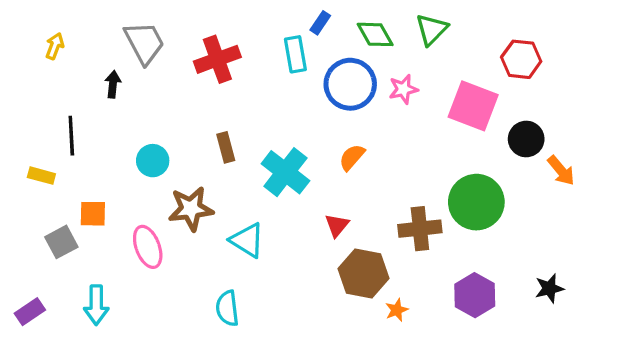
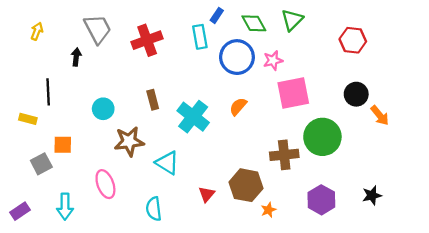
pink square: (473, 106) -> (293, 93), moved, turned -32
red triangle: (337, 225) -> (207, 194), moved
pink ellipse: (148, 247) -> (105, 184), moved

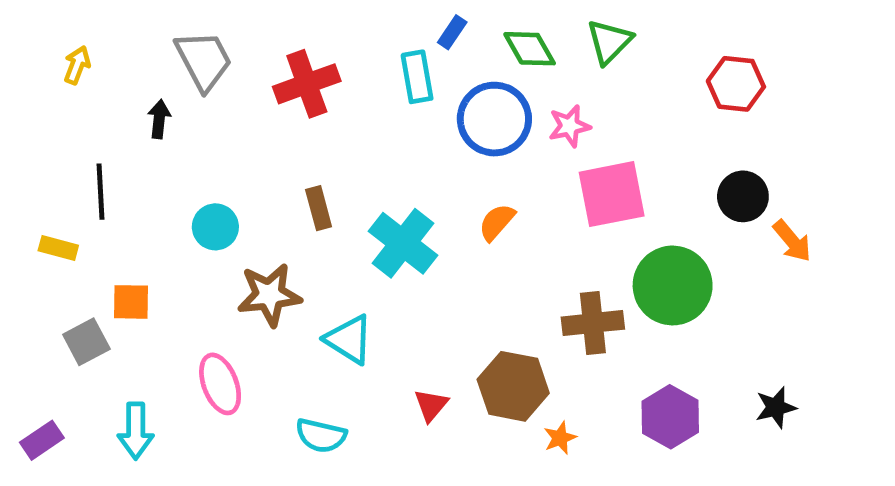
cyan semicircle: (154, 209) -> (321, 436), turned -70

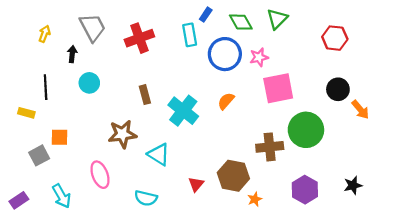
yellow arrow: (77, 65) -> (44, 34), moved
cyan circle: (215, 227) -> (89, 83), moved
cyan arrow: (136, 431) -> (62, 196), turned -30

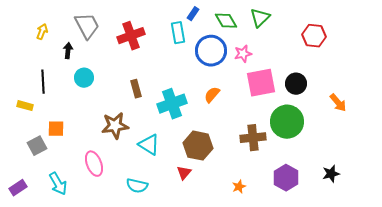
black circle: (338, 89) -> (296, 84), moved
cyan cross: (183, 111) -> (172, 104), turned 32
brown hexagon: (233, 176) -> (198, 146), moved

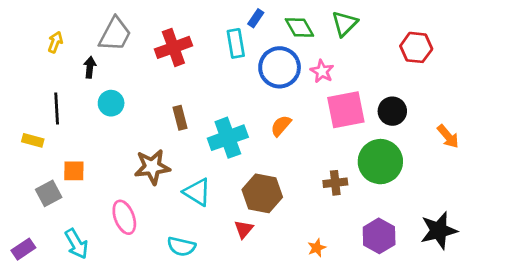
gray trapezoid: (87, 26) -> (115, 34), turned 56
pink star: (243, 54) -> (322, 71), turned -30
brown cross: (253, 138) -> (335, 183), size x0.7
black star: (331, 174) -> (439, 231), size x1.6

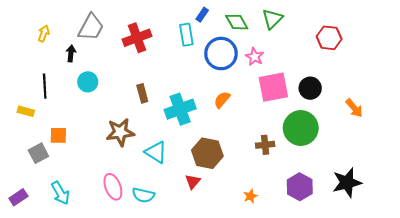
pink ellipse: (124, 217) -> (113, 187), moved

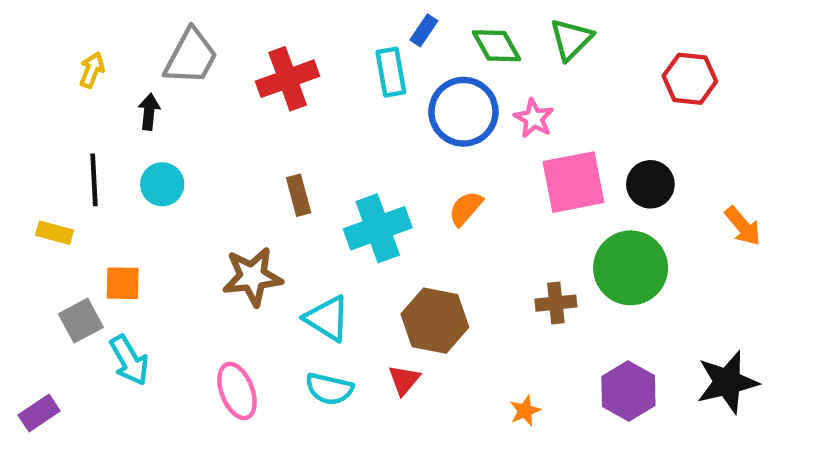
cyan circle: (88, 82) -> (162, 184), moved
cyan arrow: (60, 193) -> (129, 360), moved
cyan semicircle: (143, 195) -> (329, 389), moved

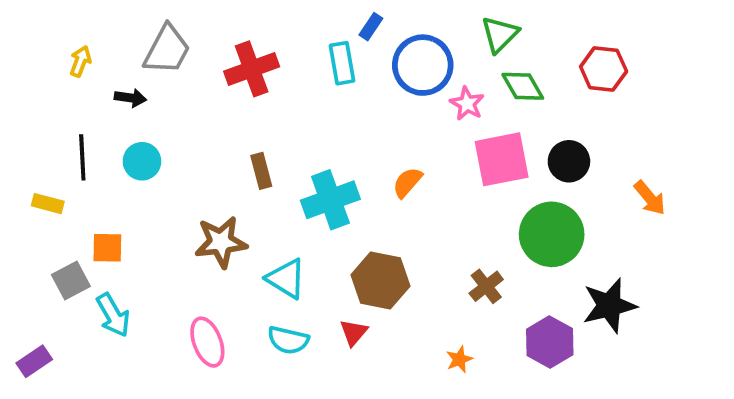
green diamond: (496, 46) -> (523, 86), moved
black arrow: (149, 112) -> (130, 98), turned 92
blue circle: (463, 112) -> (423, 65), moved
brown cross: (556, 303) -> (486, 286), moved, turned -32
black star: (727, 382) -> (609, 306), moved

